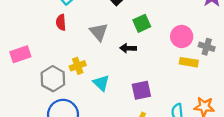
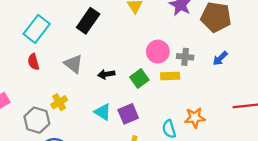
green square: (142, 23) -> (139, 79), moved
cyan triangle: (101, 83) -> (103, 112), moved

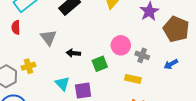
yellow rectangle: (170, 76) -> (133, 79), moved

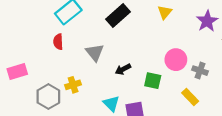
black arrow: (73, 53) -> (123, 69), turned -32
green square: (100, 64) -> (153, 81), turned 35
yellow rectangle: (133, 79) -> (190, 97), turned 35

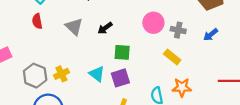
black arrow: (123, 69) -> (105, 28), moved
green square: (153, 81) -> (122, 52), moved
yellow cross: (73, 85) -> (61, 74), moved

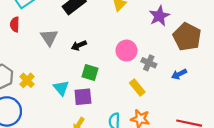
yellow cross: (61, 74) -> (27, 80), turned -32

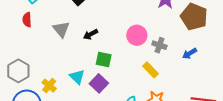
yellow cross: (27, 80) -> (49, 86), moved
purple square: (83, 97) -> (99, 83), turned -36

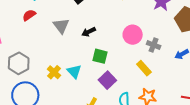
red semicircle: (27, 20) -> (29, 15), turned 56
purple square: (99, 83) -> (107, 80), moved
yellow cross: (49, 86) -> (54, 72), moved

